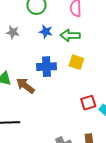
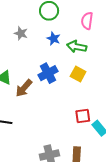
blue cross: (47, 67) -> (48, 73), turned -36
brown arrow: (25, 86) -> (24, 88), turned -96

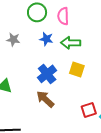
pink semicircle: (87, 21) -> (63, 16), moved
brown arrow: (24, 88) -> (45, 99), moved, turned 102

